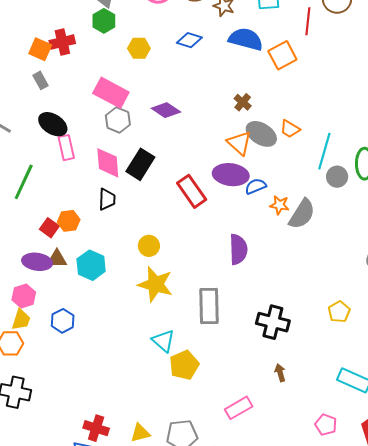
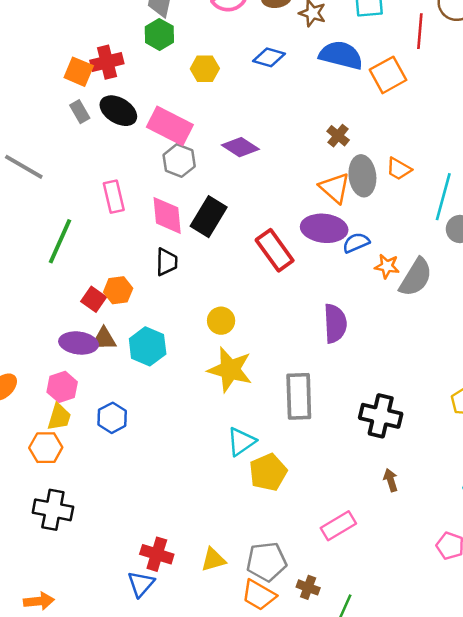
black ellipse: (53, 124) -> (118, 111), moved
gray ellipse: (261, 134) -> (362, 176), turned 52
cyan triangle: (163, 341) -> (241, 442), turned 45

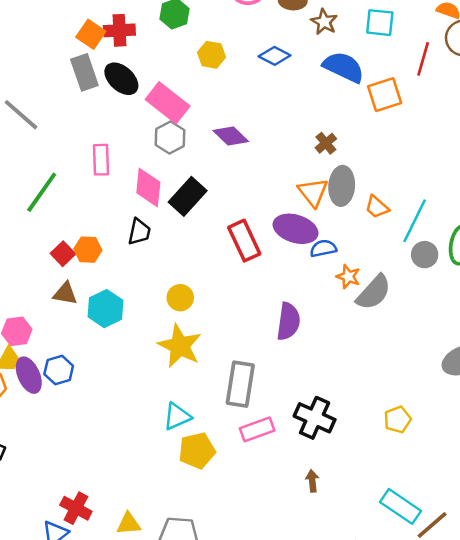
gray rectangle: (80, 112) -> (84, 72), size x1.6
orange trapezoid: (399, 169) -> (377, 207), moved
purple ellipse: (79, 343) -> (29, 375), moved, turned 48
pink rectangle: (338, 526) -> (257, 429), moved

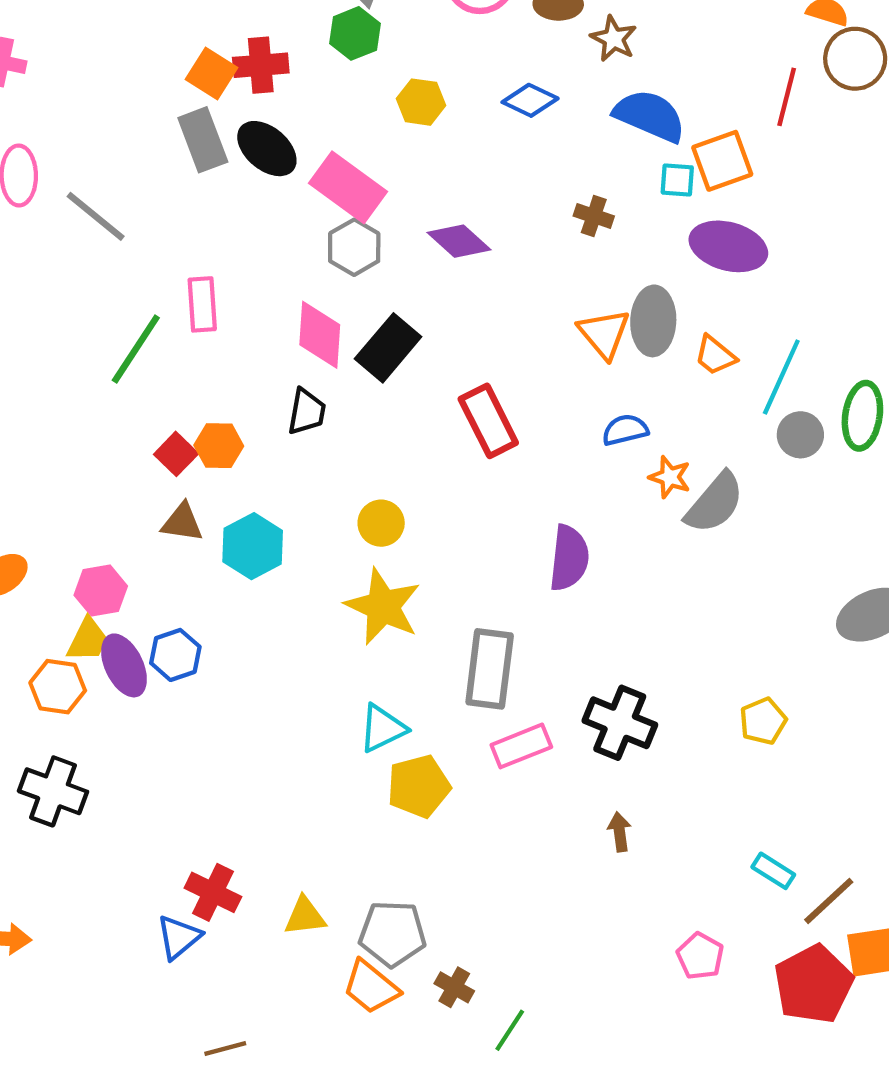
cyan square: (380, 23) -> (677, 180), moved, size x0.7
brown cross: (326, 143) -> (594, 216), moved, turned -30
pink rectangle: (101, 160) -> (202, 304), moved
purple ellipse: (295, 229) -> (728, 246), moved
cyan rectangle: (401, 506) -> (773, 871), size x0.6

